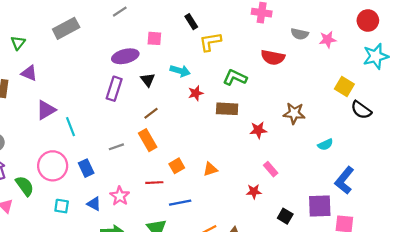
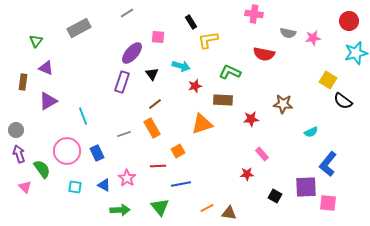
purple ellipse: (125, 56) -> (132, 53), turned -35
purple triangle: (46, 110) -> (48, 101), moved
orange triangle: (210, 169) -> (202, 124), moved, size x1.6

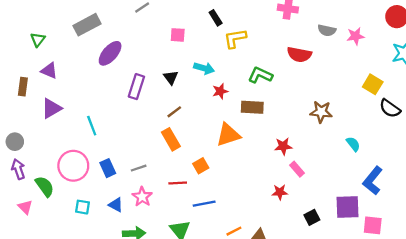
purple ellipse: (132, 53) -> (110, 53), moved
red star: (251, 119) -> (283, 146), moved
cyan semicircle: (311, 132) -> (353, 144), turned -104
gray line: (124, 134) -> (139, 168), moved
black square: (275, 196) -> (312, 217), turned 32

